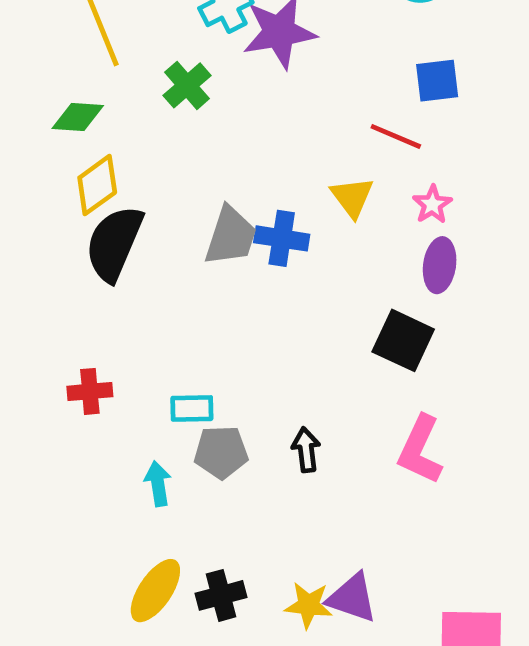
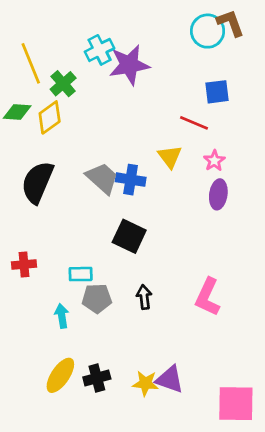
green cross: (187, 85) -> (63, 84), moved
yellow diamond: (97, 185) -> (50, 117), moved
gray trapezoid: (231, 236) -> (102, 178), turned -66
black square: (403, 340) -> (129, 236), moved

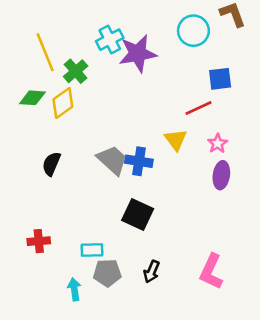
cyan circle: (208, 31) -> (193, 31), moved
red line: (194, 123) -> (199, 108), turned -48
black semicircle: (37, 182) -> (51, 164), size x0.6
black arrow: (144, 297) -> (152, 272), turned -150

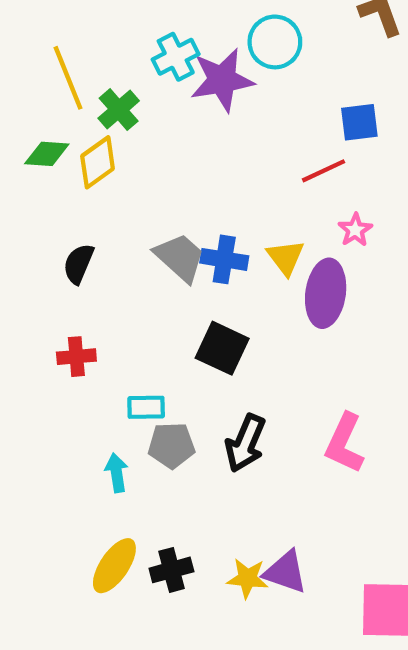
cyan circle: (193, 31) -> (275, 42), moved
yellow triangle: (176, 140) -> (285, 257), moved
purple ellipse: (221, 175) -> (326, 293), moved, size x1.4
red cross: (39, 241) -> (76, 357), moved
black arrow: (152, 272) -> (245, 443), size x1.5

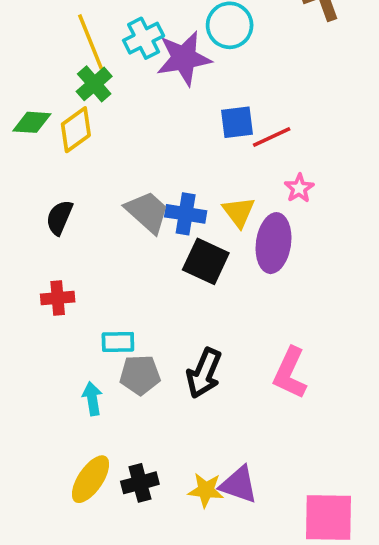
yellow line: (68, 78) -> (90, 42), moved
blue square: (359, 122) -> (237, 122), moved
black square: (222, 348) -> (206, 261), moved

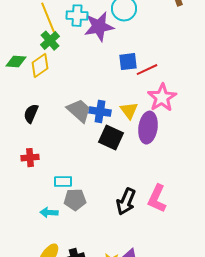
cyan cross: (144, 38) -> (77, 16), turned 30
pink star: (299, 188) -> (162, 98), size x1.8
black arrow: (204, 373) -> (126, 202), moved
cyan arrow: (92, 399) -> (49, 213), turned -78

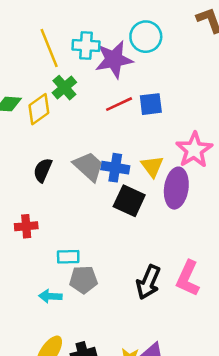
green cross: (50, 41) -> (64, 88), moved
red line: (147, 70) -> (119, 104), moved
black semicircle: (31, 114) -> (43, 170), moved

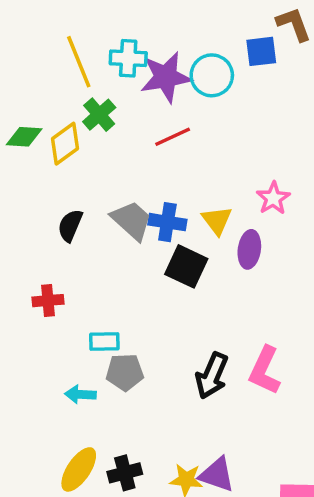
cyan circle: (146, 37) -> (212, 75), moved
blue square: (151, 104) -> (261, 51), moved
pink star: (194, 150) -> (273, 198), size x0.7
purple ellipse: (176, 188) -> (249, 249), size x0.7

